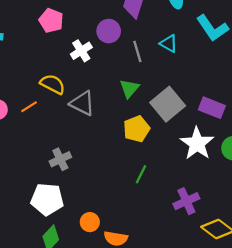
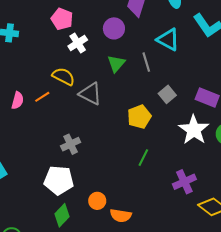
cyan triangle: (169, 43) -> (168, 40), size x1.4
white cross: (81, 51) -> (78, 43), moved
gray line: (137, 51) -> (146, 62), moved
green triangle: (129, 89) -> (116, 64), moved
gray square: (168, 104) -> (167, 94), size x0.6

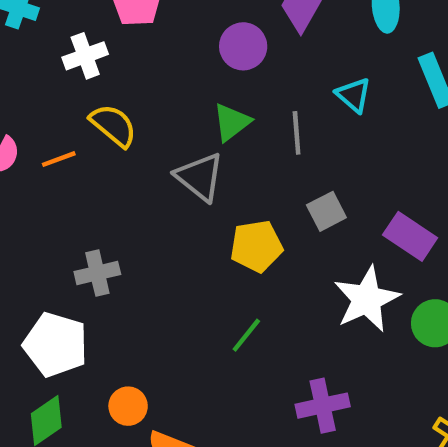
cyan triangle: (168, 40) -> (354, 95), size x0.7
white cross: (78, 43) -> (85, 56), moved
gray triangle: (90, 94) -> (200, 177), moved

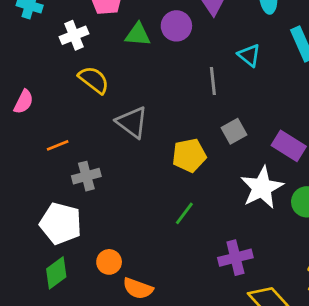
green triangle: (232, 122) -> (138, 35), moved, turned 44
orange line: (59, 159) -> (58, 145), moved
gray triangle: (200, 177) -> (132, 122), moved

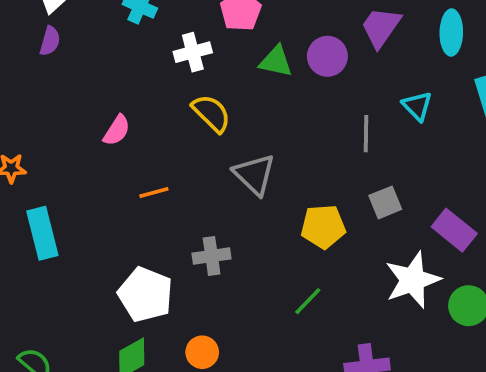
gray cross: (86, 176) -> (212, 256), moved

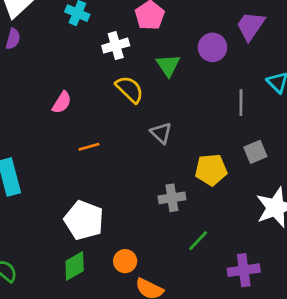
green triangle: (276, 61) -> (168, 65), moved, turned 45
gray triangle: (254, 174) -> (161, 133), size x0.7
gray cross: (212, 256) -> (172, 198), moved
green line: (308, 301) -> (198, 241), moved

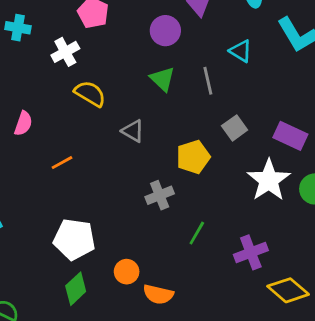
green triangle: (168, 65) -> (162, 79), moved

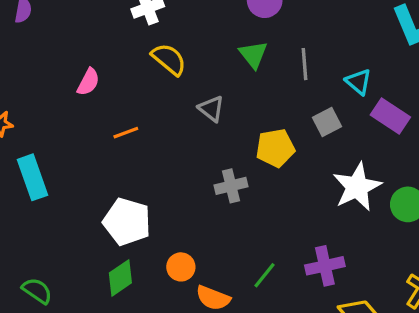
cyan triangle: (241, 51) -> (358, 82), moved
purple rectangle: (290, 136) -> (390, 116), moved
green line: (197, 233) -> (264, 275), moved

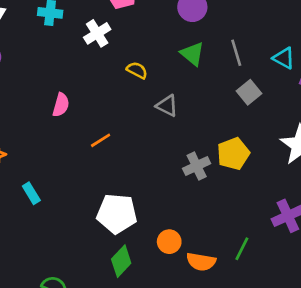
yellow semicircle: (169, 59) -> (137, 70), moved, size x0.7
gray square: (327, 122) -> (249, 92), moved
yellow pentagon: (275, 148) -> (233, 154), moved
cyan rectangle: (33, 177) -> (31, 193), size x0.6
green line: (264, 275) -> (242, 249), moved

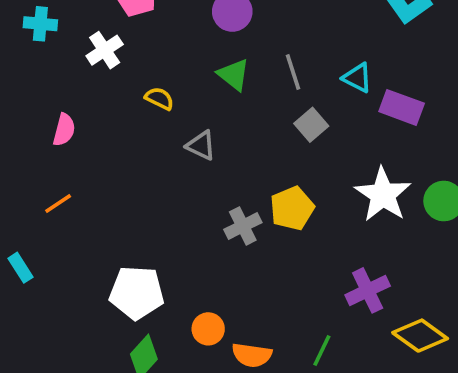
pink semicircle: (61, 105) -> (64, 130), moved
orange line: (101, 140) -> (58, 204), moved
green line: (242, 249) -> (322, 350), moved

